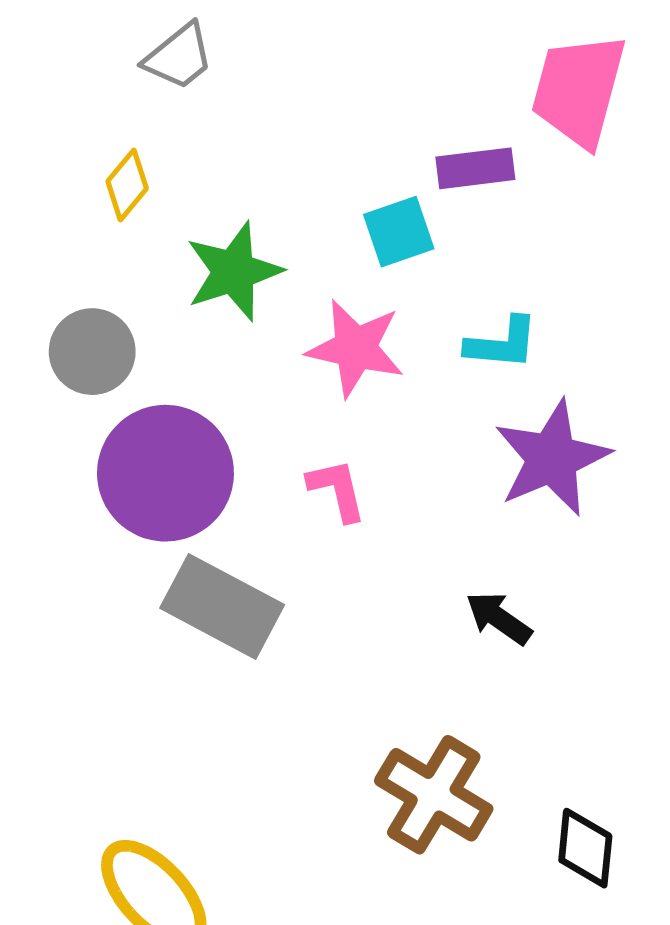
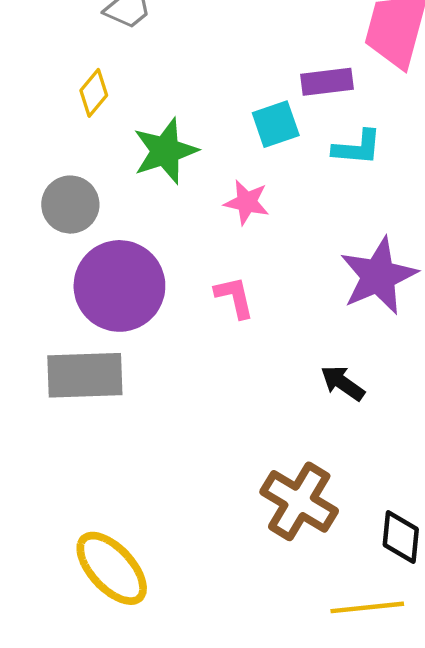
cyan L-shape: (502, 343) -> (357, 148), moved
pink star: (355, 348) -> (247, 202), size x0.7
gray rectangle: (222, 606) -> (85, 375), moved, turned -30

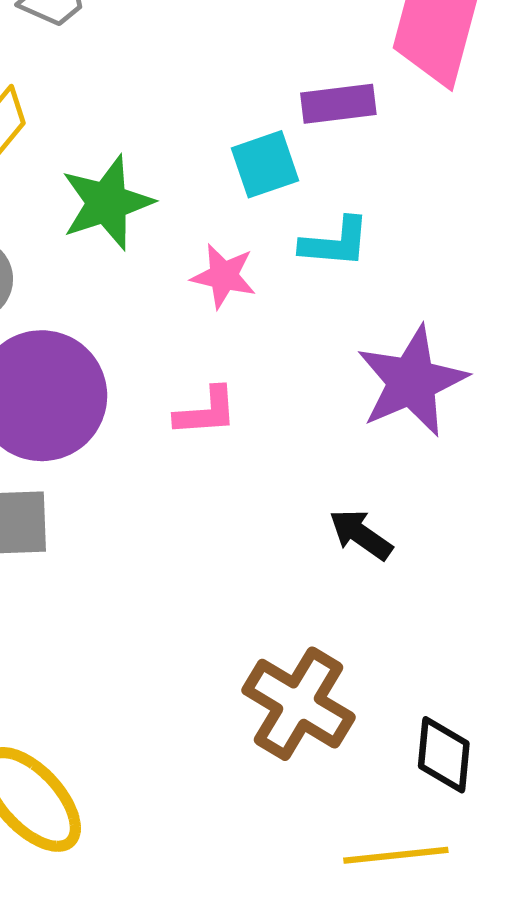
cyan L-shape: (357, 148) -> (335, 243), moved
pink L-shape: (234, 297) -> (206, 412), turned 99

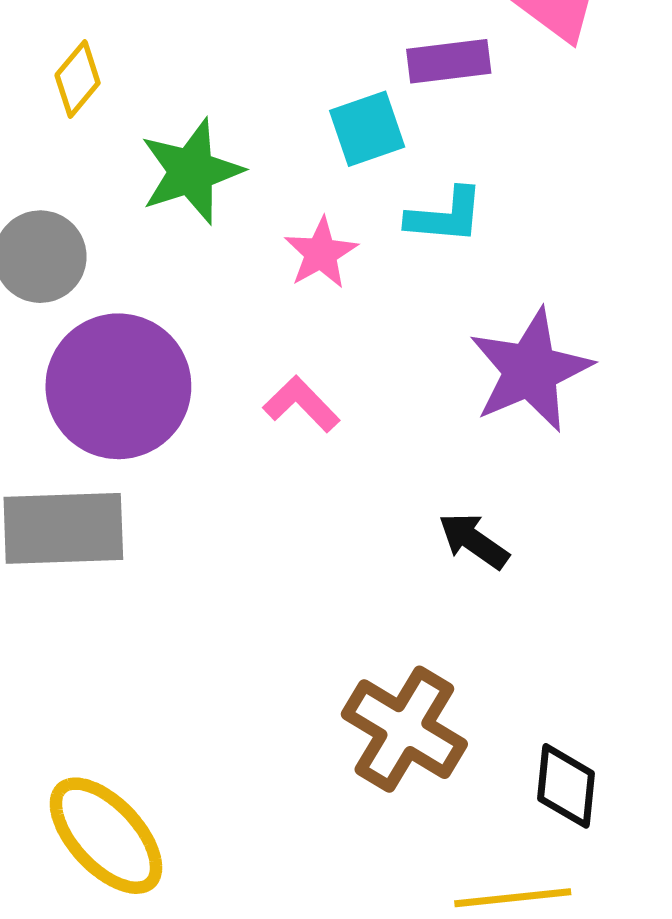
pink star: (224, 276) -> (321, 253), turned 30
pink L-shape: (206, 412) -> (301, 404), turned -130

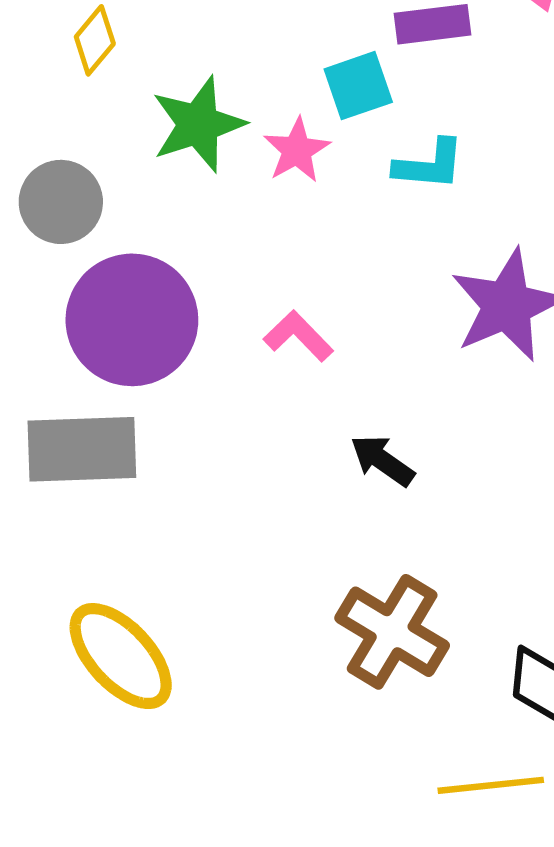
pink star: (321, 253) -> (297, 150), moved
black arrow: (474, 541) -> (382, 460), moved
yellow ellipse: (106, 836) -> (121, 656), moved

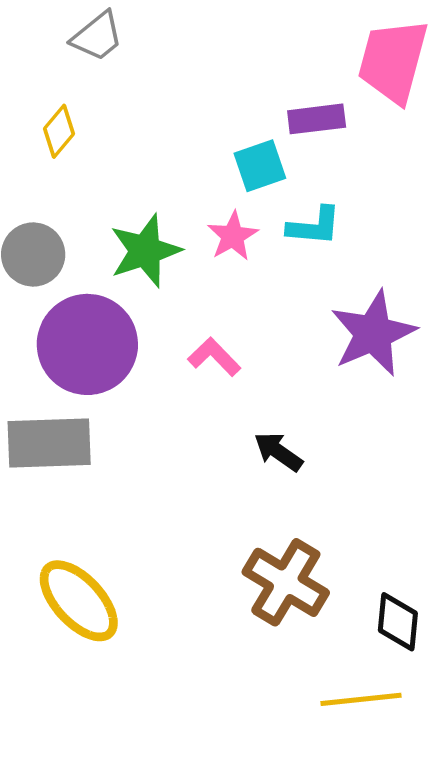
green star: (198, 124) -> (145, 251), moved
pink star: (297, 150) -> (233, 236), moved

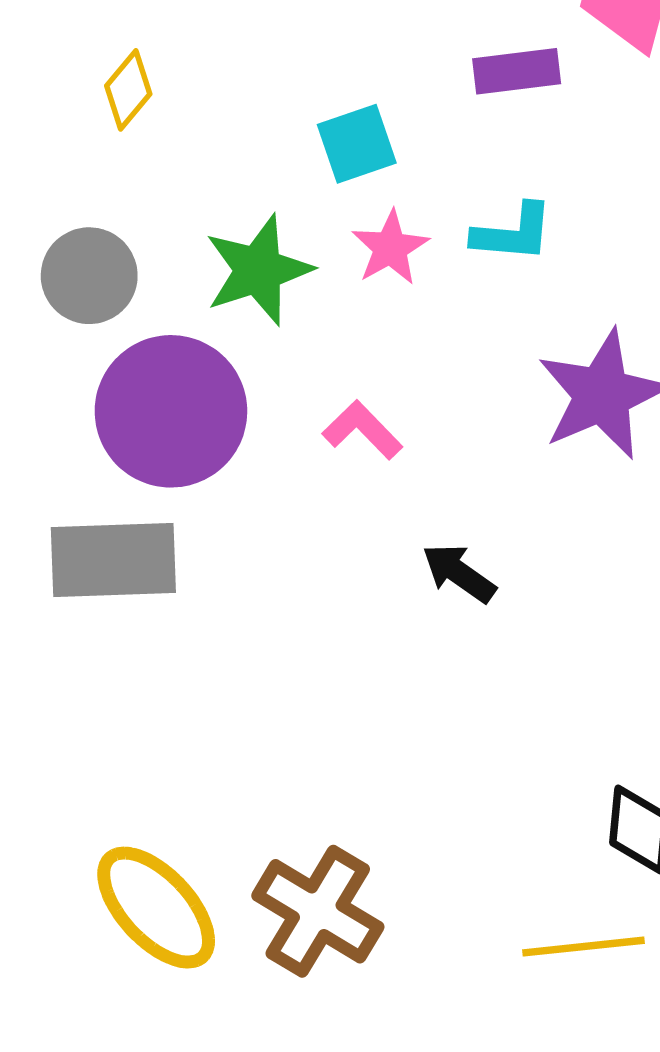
cyan square: (260, 166) -> (357, 144), moved
brown cross: (286, 582) -> (318, 911), moved
yellow ellipse: (79, 601) -> (156, 908), moved

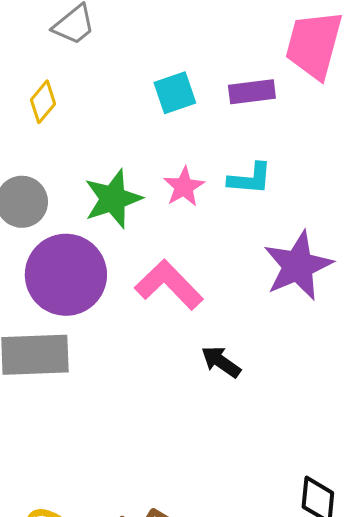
cyan square: (357, 144) -> (175, 93), moved
pink L-shape: (362, 430) -> (169, 285), size x1.6

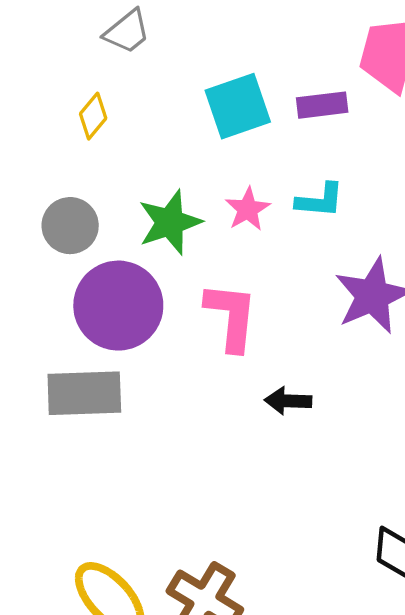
cyan square: (175, 93) -> (238, 106), size x1.4
pink L-shape: (169, 285) -> (231, 317), turned 50
black arrow: (221, 362) -> (288, 401), turned -33

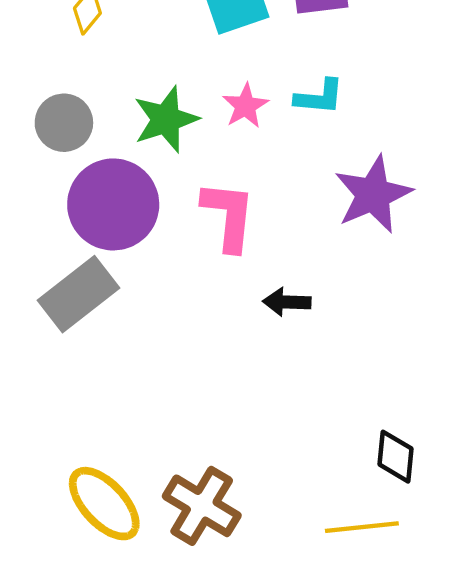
gray rectangle: (84, 393) -> (78, 294), turned -36

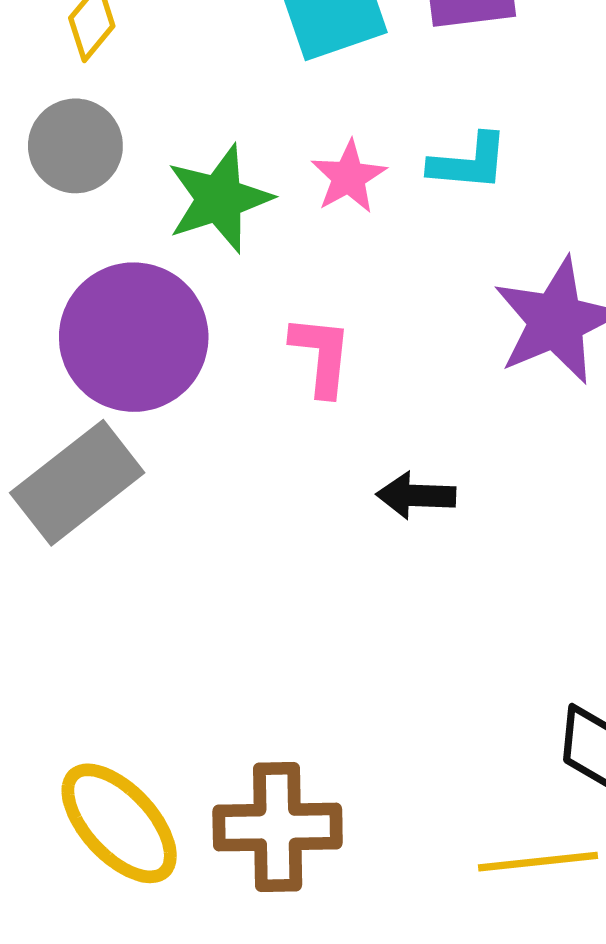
gray circle: (64, 123) -> (75, 146), moved
pink L-shape: (229, 216) -> (321, 355), size x0.7
brown cross: (202, 506) -> (278, 827), turned -32

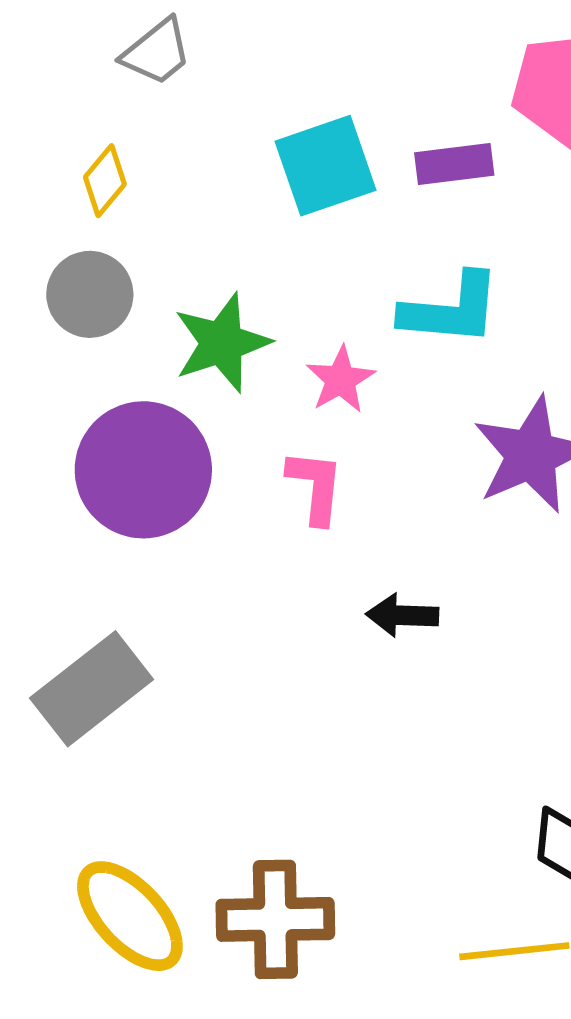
cyan L-shape: (469, 162) -> (451, 309), size x1.4
pink star: (349, 177) -> (341, 380), moved
gray rectangle: (77, 483) -> (92, 689), moved

